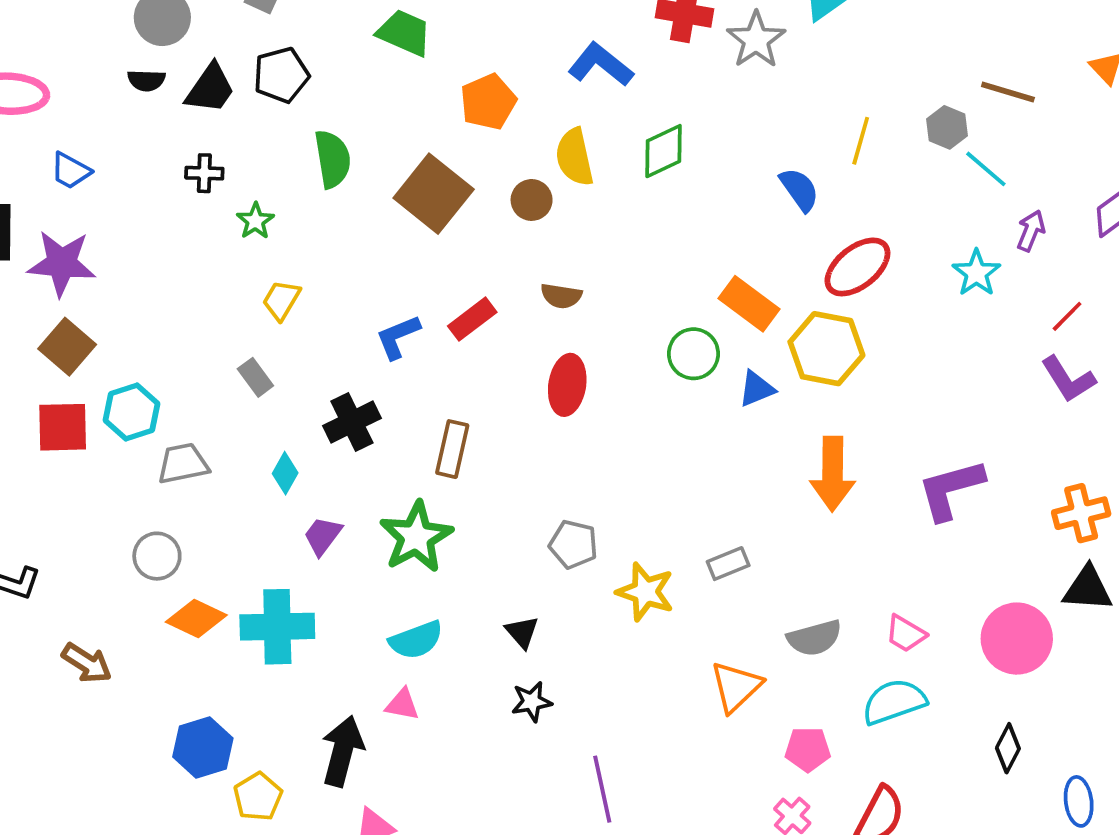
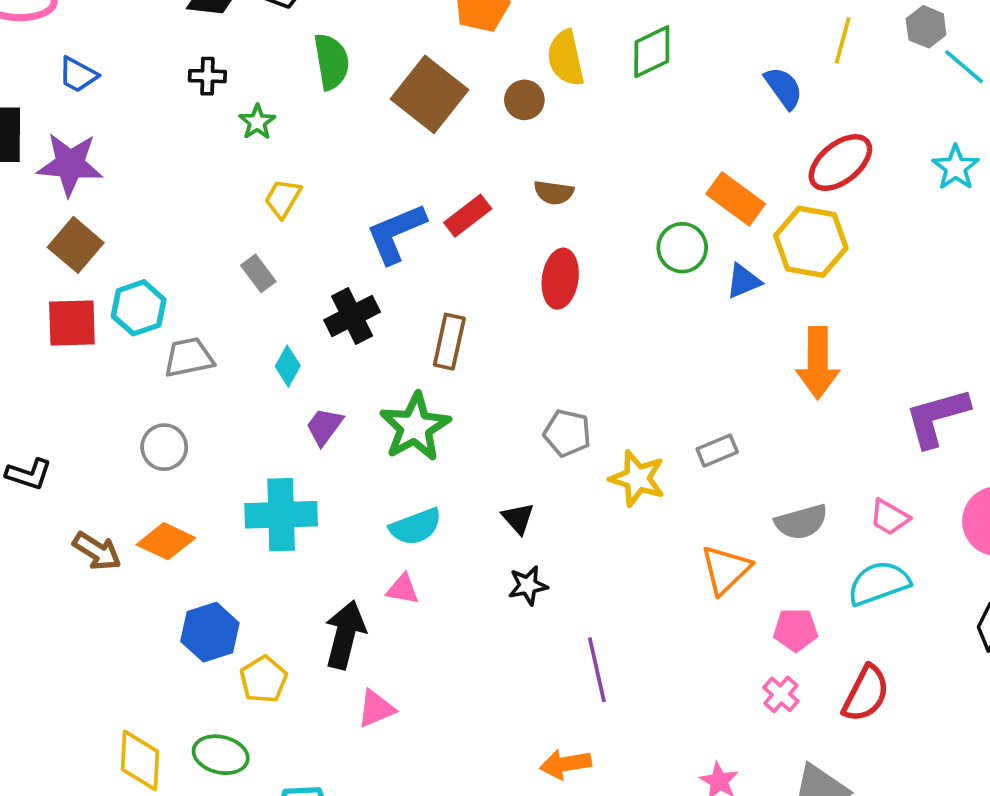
blue L-shape: (398, 337) -> (396, 233), size x1.4
purple L-shape: (951, 489) -> (937, 417), moved
orange diamond: (196, 618) -> (166, 541), moved

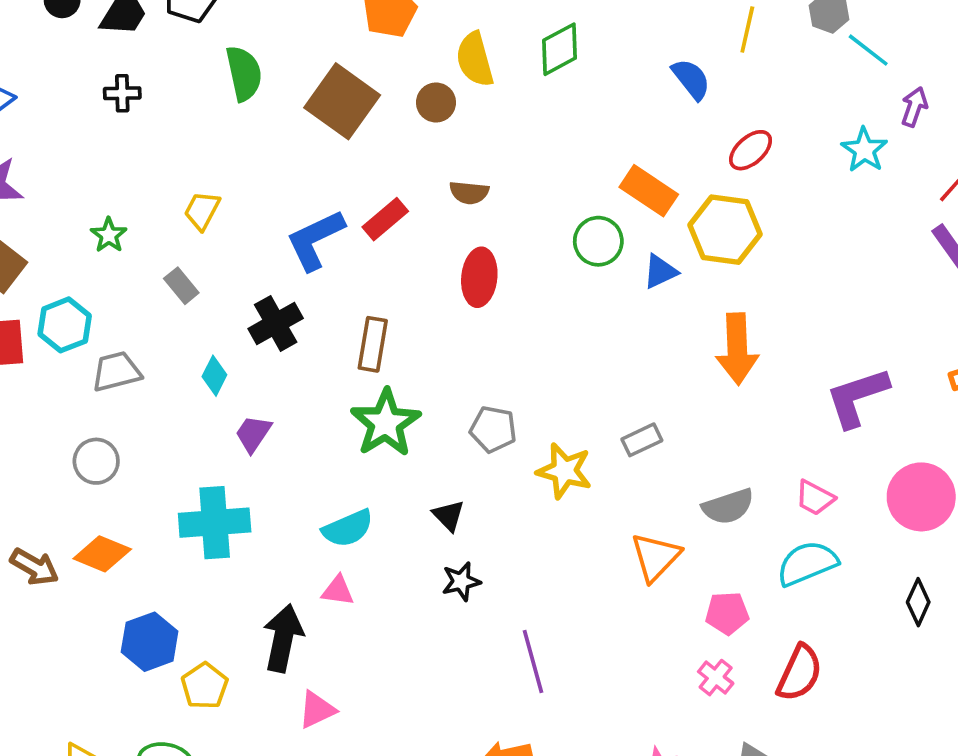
green star: (257, 122) -> (109, 235), moved
red ellipse: (840, 163) -> (751, 150), size x0.7
green star: (415, 427) -> (386, 423), moved

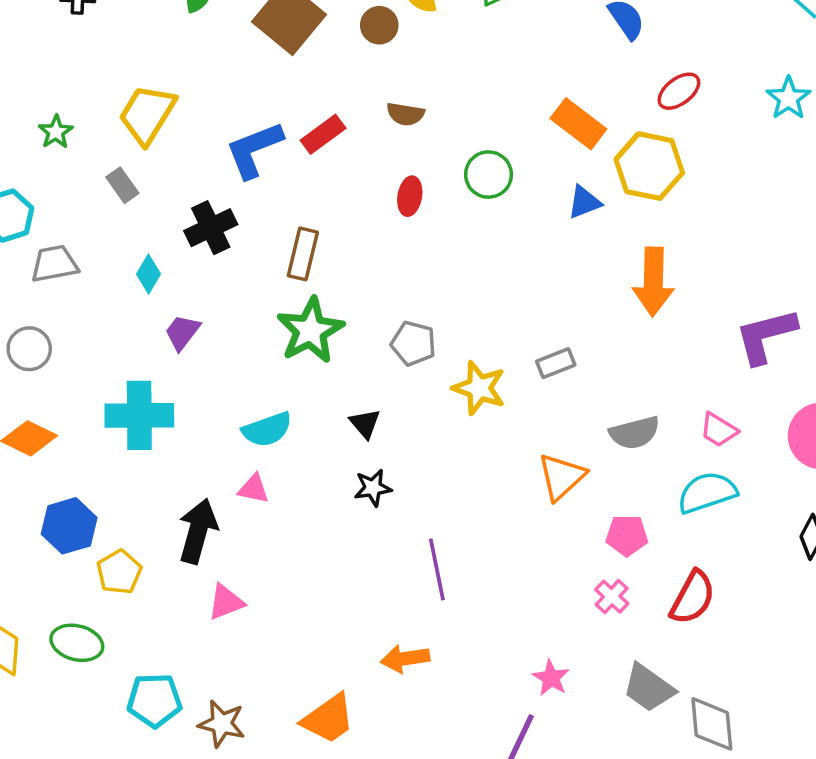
yellow trapezoid: (202, 211) -> (147, 114), size x1.6
green circle: (598, 241) -> (488, 175), moved
red ellipse: (479, 277) -> (410, 196), size x0.7

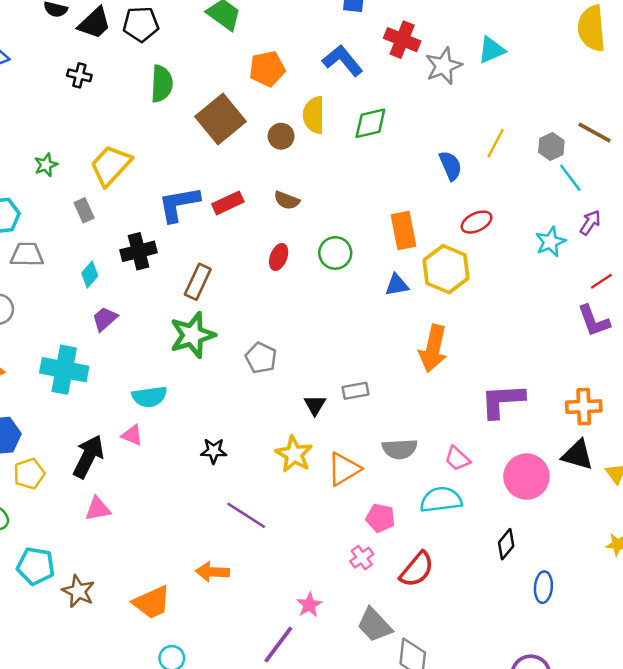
orange rectangle: (578, 124) -> (404, 231), turned 30
yellow star: (479, 388) -> (294, 454), moved
black triangle: (365, 424) -> (315, 405), moved
purple line: (437, 569) -> (246, 515), turned -57

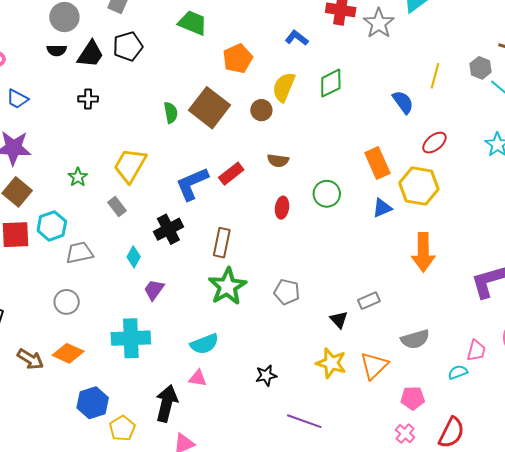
blue L-shape: (343, 61) -> (297, 38), size x0.7
green semicircle: (162, 84) -> (171, 113), moved, size x0.7
yellow semicircle: (314, 115) -> (284, 87), turned 36
pink trapezoid: (457, 459) -> (476, 351), moved, turned -105
cyan semicircle: (441, 500) -> (458, 372), size x0.6

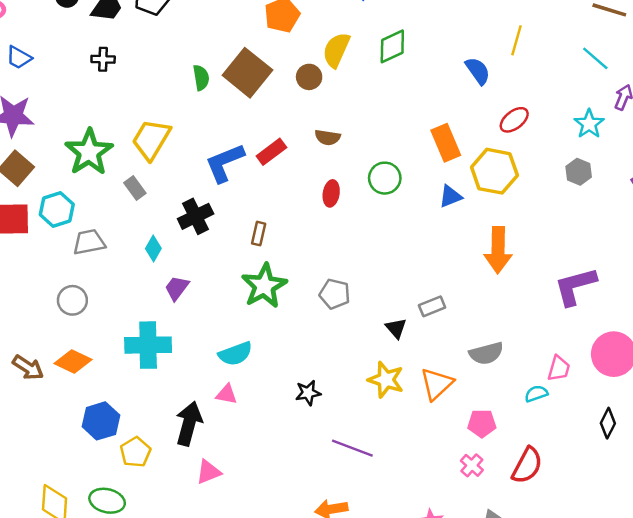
gray hexagon: (481, 68) -> (579, 172), moved
green star: (78, 177) -> (89, 152), size x2.0
brown rectangle: (222, 243) -> (259, 234), size x0.7

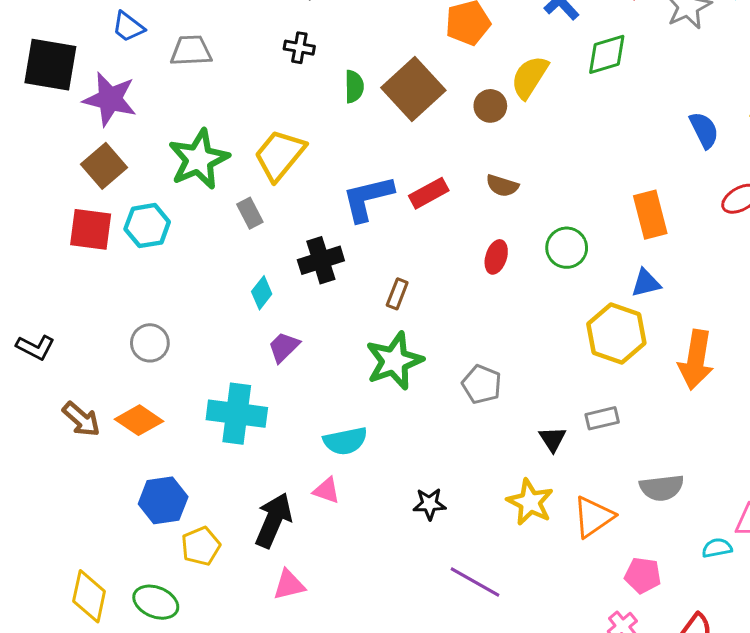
green diamond: (392, 46) -> (607, 54), moved
black cross: (103, 59) -> (299, 48), moved
yellow hexagon: (494, 171) -> (616, 334), moved
gray trapezoid: (89, 242) -> (191, 51), moved

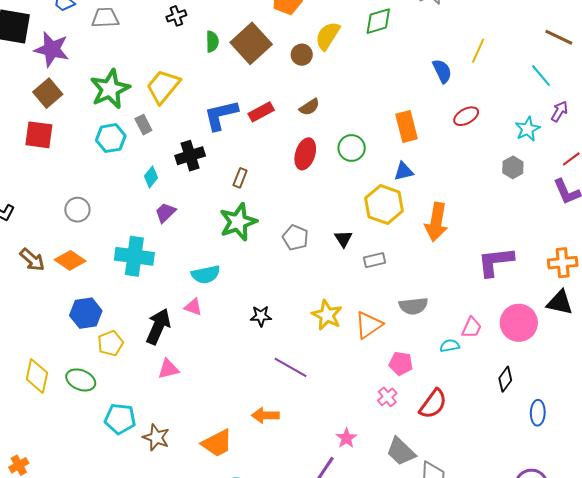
black cross: (299, 48) -> (176, 16), turned -30
brown semicircle: (502, 186) -> (309, 107), turned -50
cyan hexagon: (147, 226) -> (111, 138), moved
red ellipse: (496, 257) -> (305, 154), size x1.4
black triangle: (553, 439) -> (343, 239), moved

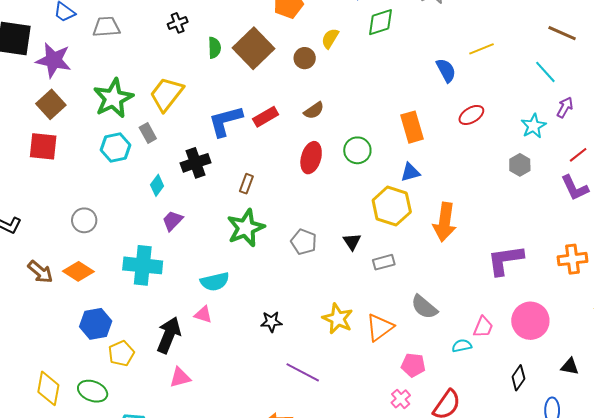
yellow semicircle: (328, 36) -> (330, 38), size x0.7
yellow line: (478, 51) -> (481, 49), turned 45
black triangle: (560, 303) -> (570, 367), moved, size x0.7
gray semicircle: (413, 306) -> (424, 307), turned 48

